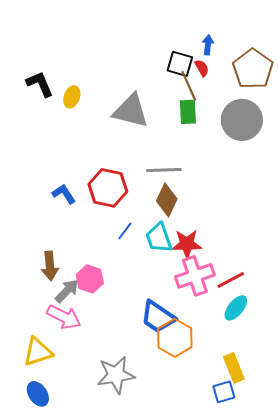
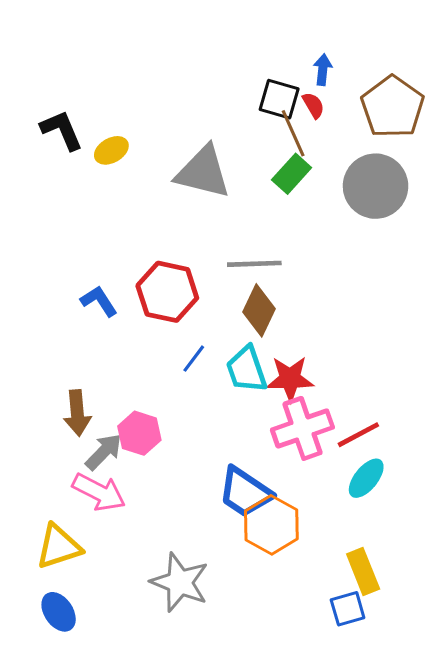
yellow ellipse: (72, 97) -> (111, 150), turned 40
green rectangle: (188, 112) -> (292, 174), turned 45
gray star: (116, 375) -> (180, 582), turned 30

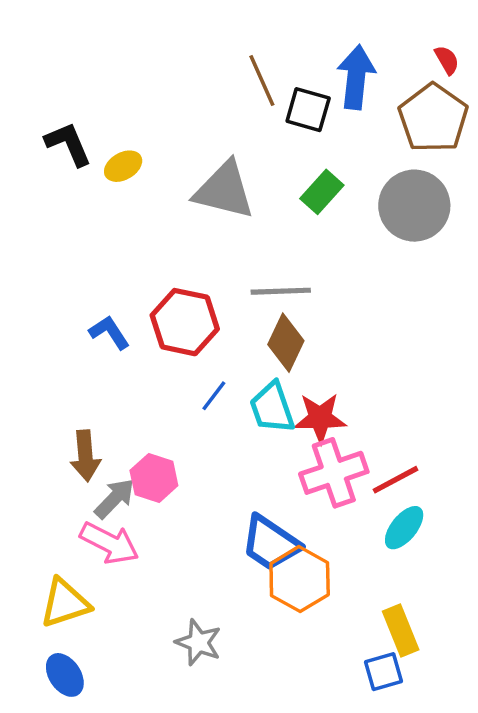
blue arrow: (323, 70) -> (356, 77), size x1.8
red semicircle: (313, 105) -> (447, 60), moved
brown line: (293, 133) -> (262, 81), moved
gray star: (180, 582) -> (198, 642), size x0.7

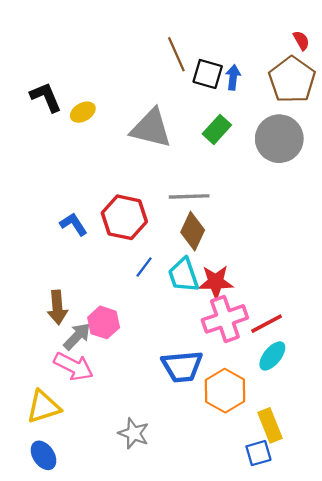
blue arrow: (356, 77) -> (233, 77), moved, size x0.6
blue trapezoid: (270, 543) -> (182, 366), turned -39
orange hexagon: (300, 579) -> (225, 391), moved

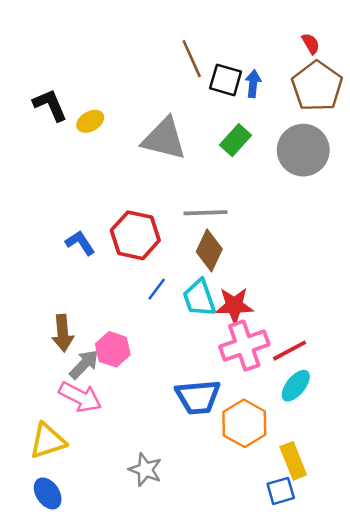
red semicircle: (301, 40) -> (311, 44), moved

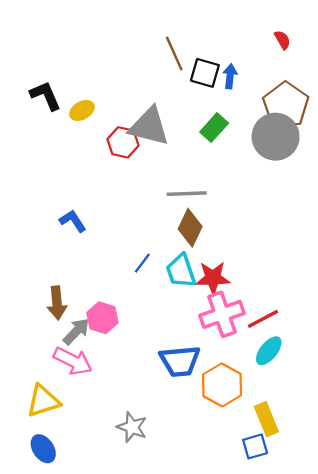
brown pentagon: (317, 86) -> (286, 105), moved
red hexagon: (135, 235) -> (123, 142), moved, size x0.7

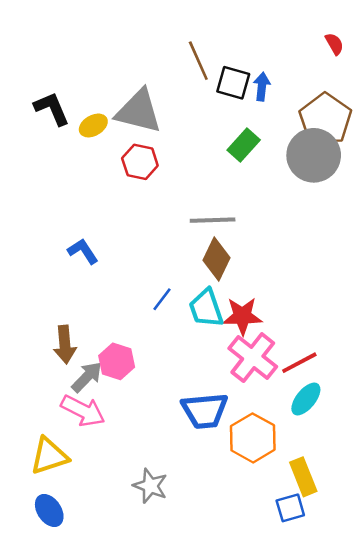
red semicircle: (282, 40) -> (334, 44), moved
gray triangle: (149, 126) -> (139, 111), moved
pink cross: (222, 314) -> (253, 358), turned -33

